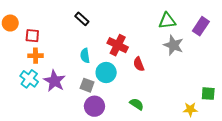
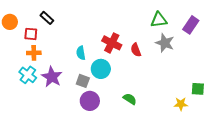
black rectangle: (82, 19) -> (47, 18), moved
red semicircle: (139, 64) -> (136, 50), moved

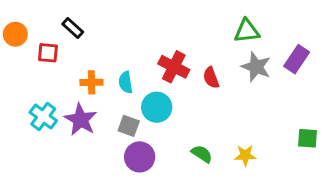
purple rectangle: (191, 25) -> (297, 59), moved
orange cross: (34, 53) -> (91, 82), moved
yellow star: (181, 104) -> (245, 155), moved

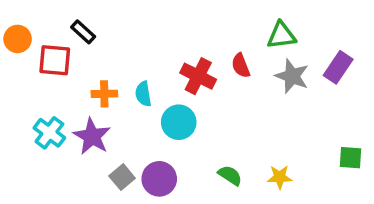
red square: (48, 53) -> (55, 60), size x1.4
red semicircle: (211, 78) -> (241, 66), moved
gray square: (129, 126) -> (122, 177), moved, turned 30

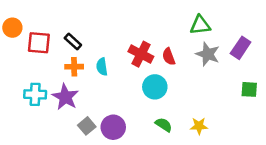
black rectangle: (83, 32) -> (73, 41), moved
red semicircle: (241, 66) -> (169, 57), moved
cyan circle: (179, 122) -> (155, 87), moved
cyan cross: (49, 133) -> (35, 94), turned -35
green square: (350, 158) -> (249, 89), moved

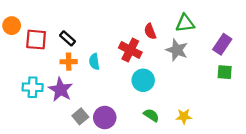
gray star: (208, 54) -> (177, 50), moved
red semicircle: (169, 57) -> (150, 31), moved
green square: (249, 89) -> (225, 72), moved

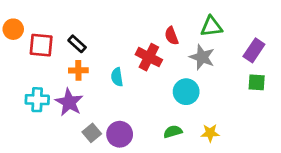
cyan semicircle: (94, 62) -> (117, 77), moved
cyan circle: (143, 80) -> (186, 92), moved
green semicircle: (151, 115) -> (173, 132), turned -49

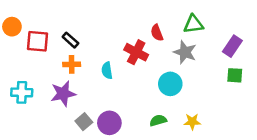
cyan cross: (37, 100) -> (22, 92), moved
purple star: (69, 102) -> (63, 94), turned 30

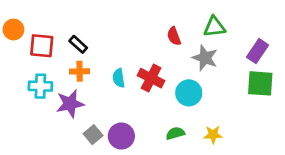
red cross: (136, 52) -> (151, 78), moved
green square: (235, 75) -> (260, 83), size x1.5
cyan cross: (22, 92) -> (40, 86), moved

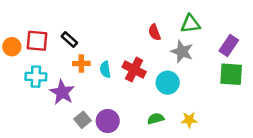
orange circle: (13, 29) -> (12, 47), moved
orange cross: (80, 71) -> (81, 63), moved
purple star: (70, 104) -> (62, 92), turned -30

